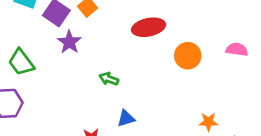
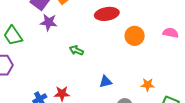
purple star: (69, 42) -> (49, 22), turned -30
blue triangle: (126, 118) -> (106, 82), moved

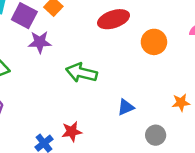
green arrow: (76, 50) -> (81, 73), size x1.6

